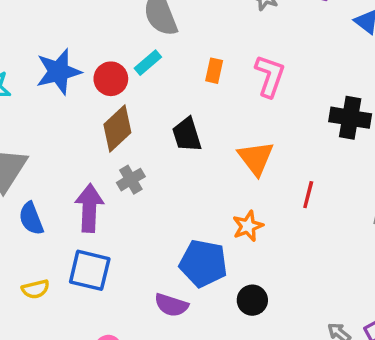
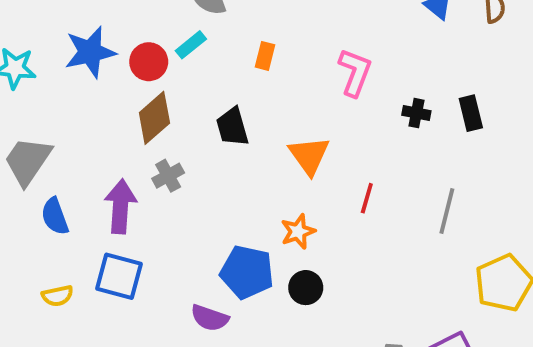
pink L-shape: (270, 76) -> (355, 72), moved
black cross: (350, 118) -> (416, 113), size x0.6
black circle: (252, 300) -> (306, 288), moved

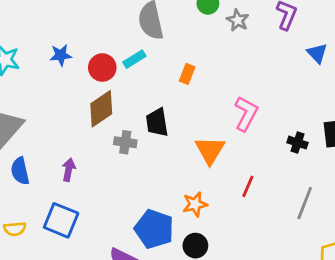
blue star: (90, 52) -> (61, 55), size x0.6
pink L-shape: (355, 72) -> (246, 114), moved
black cross: (416, 113) -> (297, 143), moved
gray cross: (168, 176) -> (125, 142), moved, turned 30
purple arrow: (121, 206) -> (69, 170), size x0.6

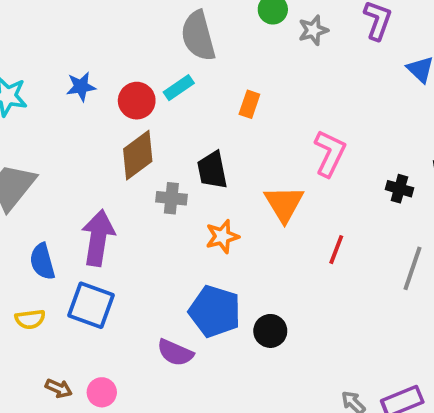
gray star: (238, 20) -> (313, 30), turned 30
purple arrow: (69, 170) -> (98, 238), size x1.8
blue semicircle: (20, 171) -> (42, 261), moved
orange star: (195, 204) -> (222, 236), moved

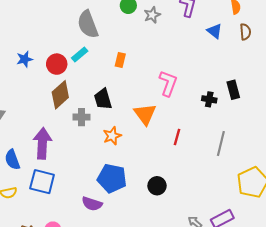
black circle: (270, 331) -> (157, 186), moved

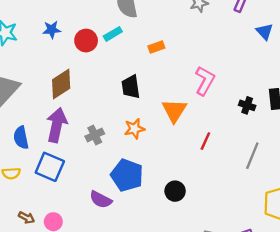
orange rectangle: (120, 60) -> (156, 47), turned 48
brown diamond: (60, 95) -> (61, 84), moved
gray cross: (82, 117) -> (95, 135), moved, turned -35

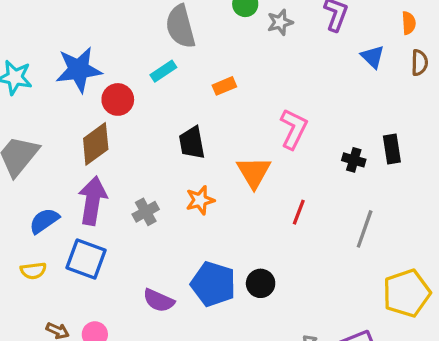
blue star: (52, 30) -> (79, 70), size x1.8
red circle: (86, 41) -> (118, 99), moved
blue semicircle: (21, 138) -> (44, 221), turned 70
blue pentagon: (127, 175) -> (213, 284), moved

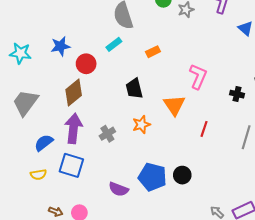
blue star: (79, 70) -> (60, 46), size x0.7

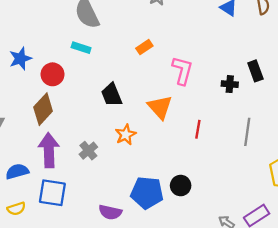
cyan rectangle: (114, 44) -> (81, 48), turned 63
orange rectangle: (153, 52) -> (144, 47), moved
blue semicircle: (44, 143) -> (17, 171), turned 30

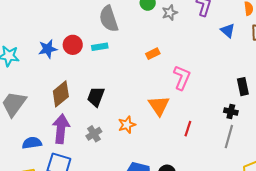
cyan rectangle: (81, 48) -> (100, 47), turned -35
red circle: (53, 74) -> (73, 45), moved
black cross: (230, 84) -> (231, 112), moved
black trapezoid: (112, 95) -> (96, 97), moved, turned 35

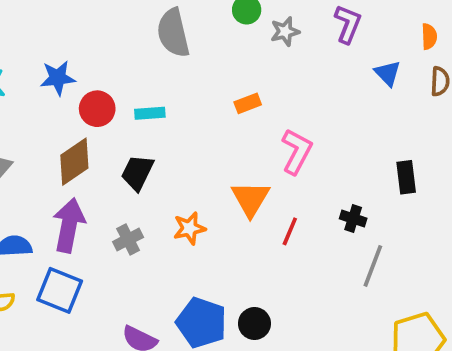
red circle: (73, 45) -> (97, 109), moved
cyan rectangle: (100, 47) -> (150, 113), moved
black cross: (231, 112) -> (353, 218), moved
red line: (188, 129) -> (290, 231), moved

